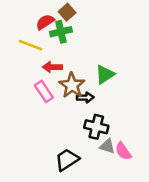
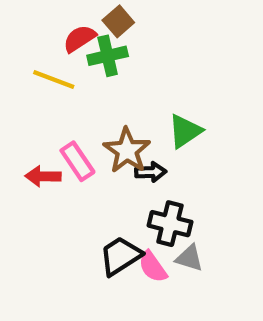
red arrow: (52, 67) -> (43, 176), moved
pink semicircle: (123, 151) -> (153, 267), moved
black trapezoid: (67, 160) -> (120, 256), moved

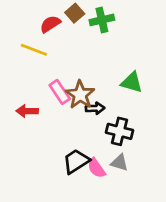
green cross: (108, 56) -> (102, 20), moved
green triangle: (185, 131) -> (132, 82), moved, turned 50
pink rectangle: (77, 161) -> (60, 92), moved
black cross: (170, 224) -> (120, 131), moved

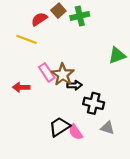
green triangle: (132, 82) -> (117, 55), moved, turned -36
gray triangle: (120, 163) -> (107, 128), moved

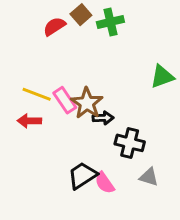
yellow line: (27, 39) -> (37, 94), moved

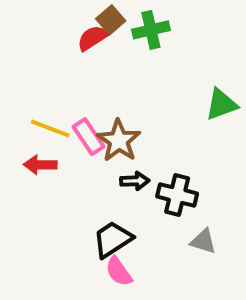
red semicircle: (54, 26) -> (93, 38), moved
black arrow: (103, 118) -> (135, 181), moved
pink semicircle: (105, 183) -> (119, 272), moved

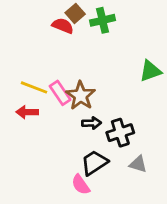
red semicircle: (93, 38) -> (63, 26), turned 55
black cross: (177, 195) -> (120, 133), turned -32
black trapezoid: (113, 239) -> (94, 163), moved

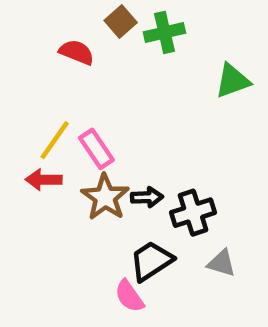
red semicircle: (63, 26) -> (77, 52), moved
green triangle: (150, 71) -> (233, 81), moved
yellow line: (34, 87) -> (55, 140), turned -76
brown star: (81, 96) -> (105, 197), moved

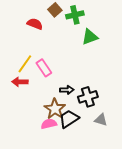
green triangle: (233, 81) -> (90, 37), moved
brown star: (105, 197) -> (55, 109), moved
pink semicircle: (129, 296) -> (49, 124), moved, turned 112

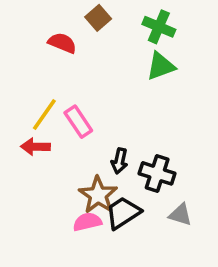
green cross: (75, 15) -> (159, 27), moved, turned 36
black arrow: (67, 90) -> (120, 161), turned 104
black cross: (88, 97) -> (157, 173), turned 36

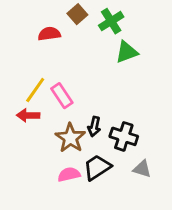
green cross: (159, 27) -> (111, 21), moved, turned 35
red semicircle: (62, 43) -> (49, 34), turned -30
brown star: (98, 195) -> (70, 138), moved

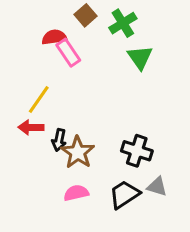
green triangle: (127, 52) -> (140, 57), turned -45
pink rectangle: (62, 96) -> (68, 53), moved
black arrow: (94, 127) -> (59, 140), moved
black trapezoid: (97, 167) -> (124, 194), moved

